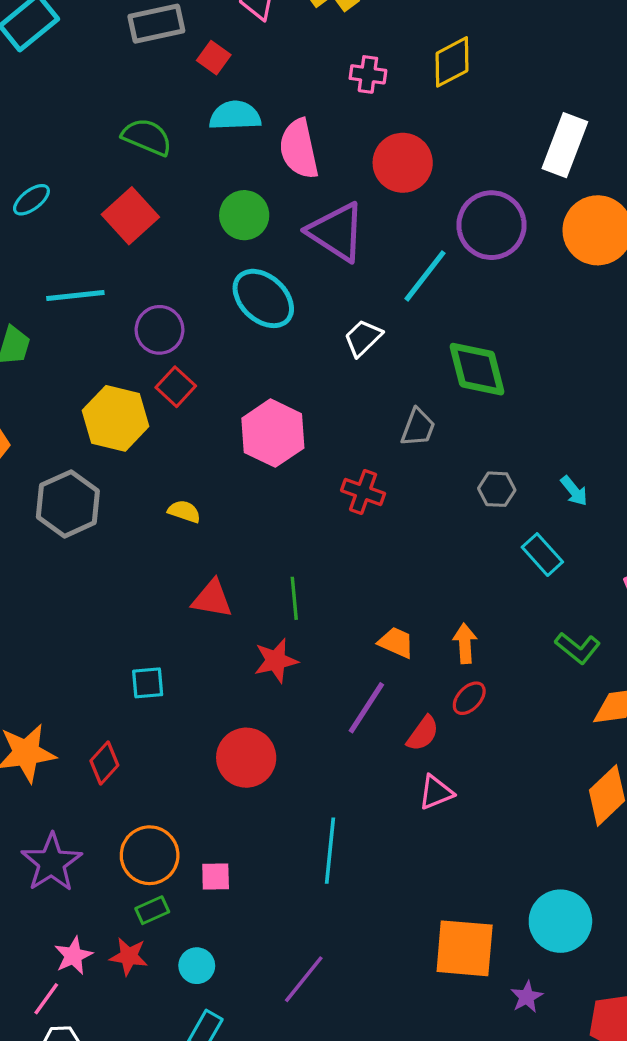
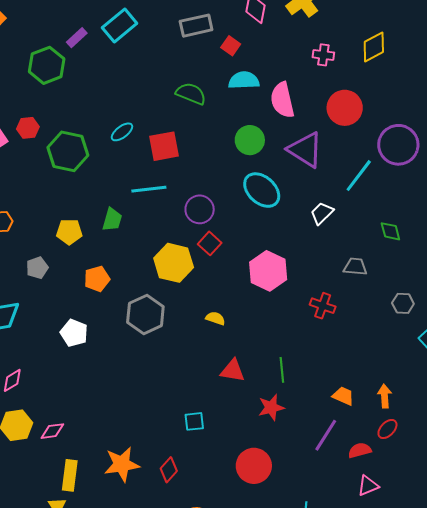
red square: (130, 216) -> (164, 146), moved, turned 32
green diamond: (477, 369) -> (390, 231), size x0.6
gray trapezoid: (418, 427) -> (355, 267), turned -105
red semicircle: (423, 733) -> (360, 450), turned -140

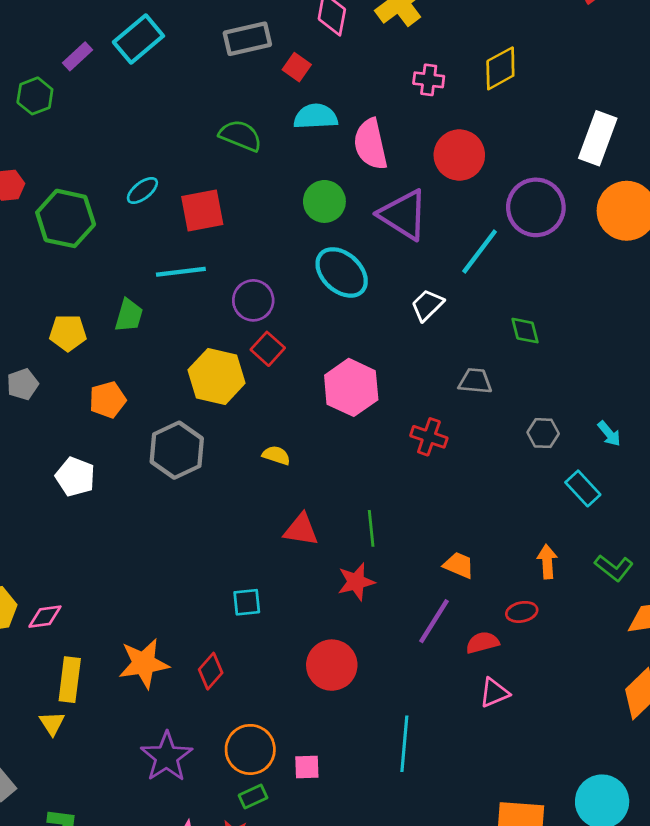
green hexagon: (47, 65) -> (35, 96), size x0.7
orange arrow: (385, 396) -> (547, 562), moved
red ellipse: (387, 429) -> (522, 612), turned 35

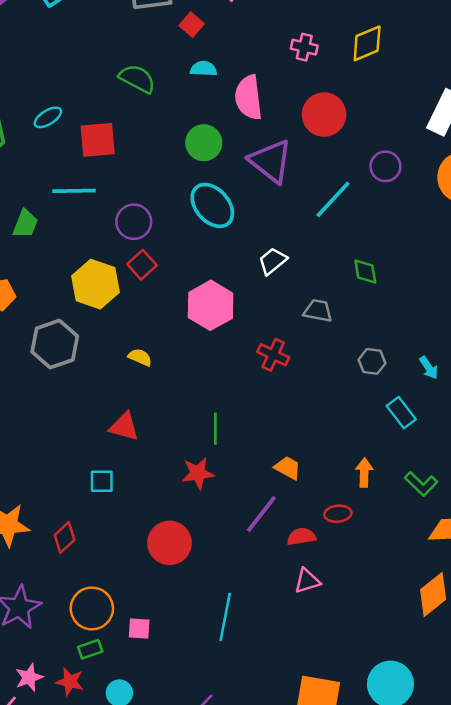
cyan semicircle: (316, 116) -> (204, 69), size x0.7
purple circle: (536, 207) -> (385, 166), size x0.6
white trapezoid: (427, 305) -> (273, 261), moved
red triangle: (301, 530) -> (124, 427), moved

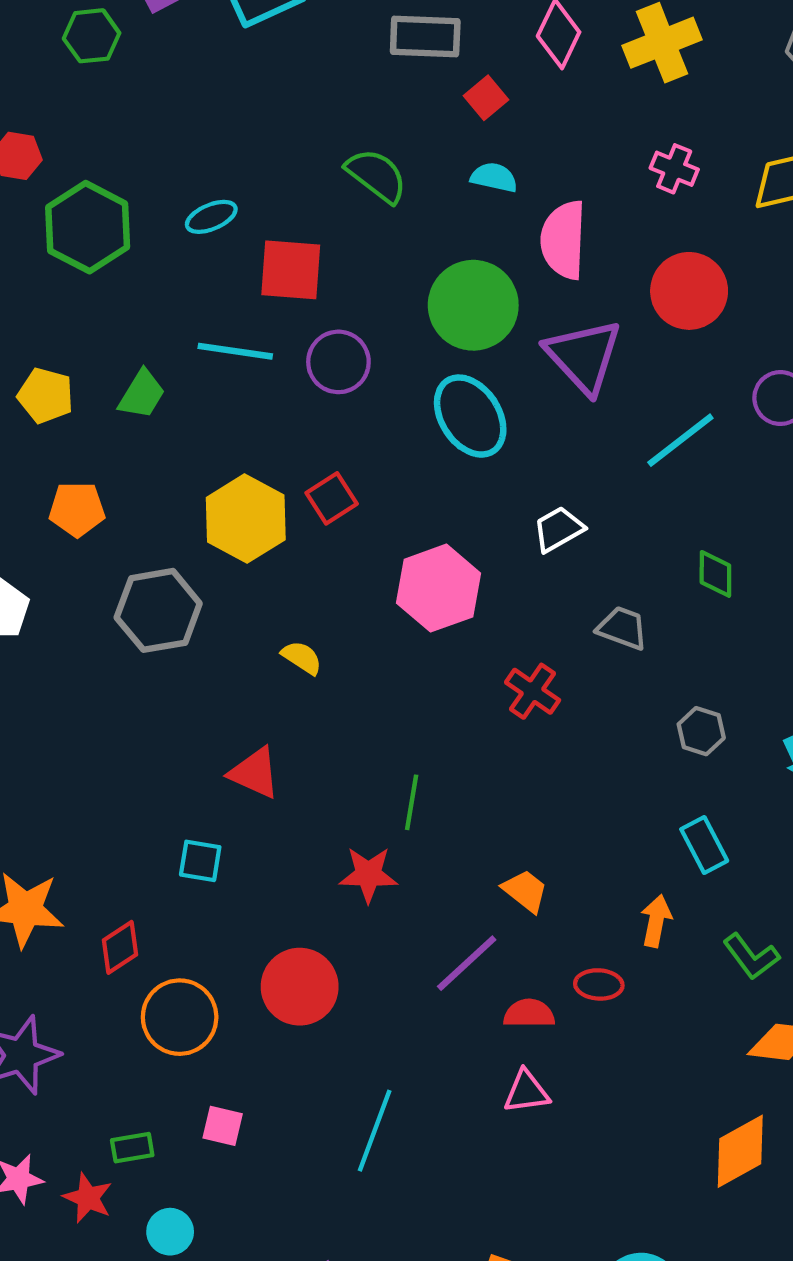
green circle: (204, 143) -> (473, 305), size x1.4
purple circle: (134, 222) -> (338, 362), moved
cyan rectangle: (401, 413) -> (704, 845), moved
orange circle: (92, 608) -> (180, 1017), moved

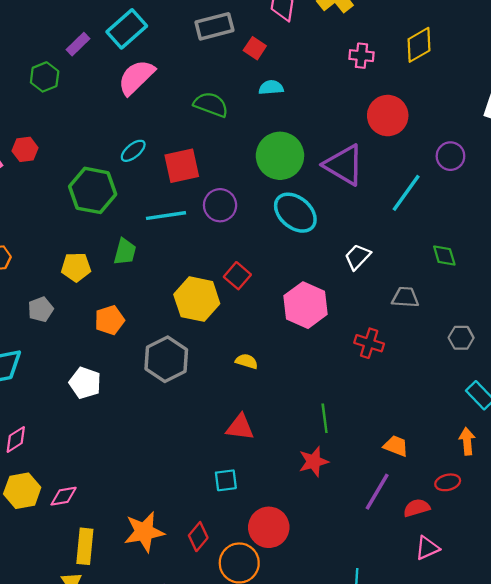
green hexagon: (88, 227) -> (93, 190), moved
pink semicircle: (563, 240) -> (136, 77), moved, turned 60
red circle: (300, 987) -> (269, 527), moved

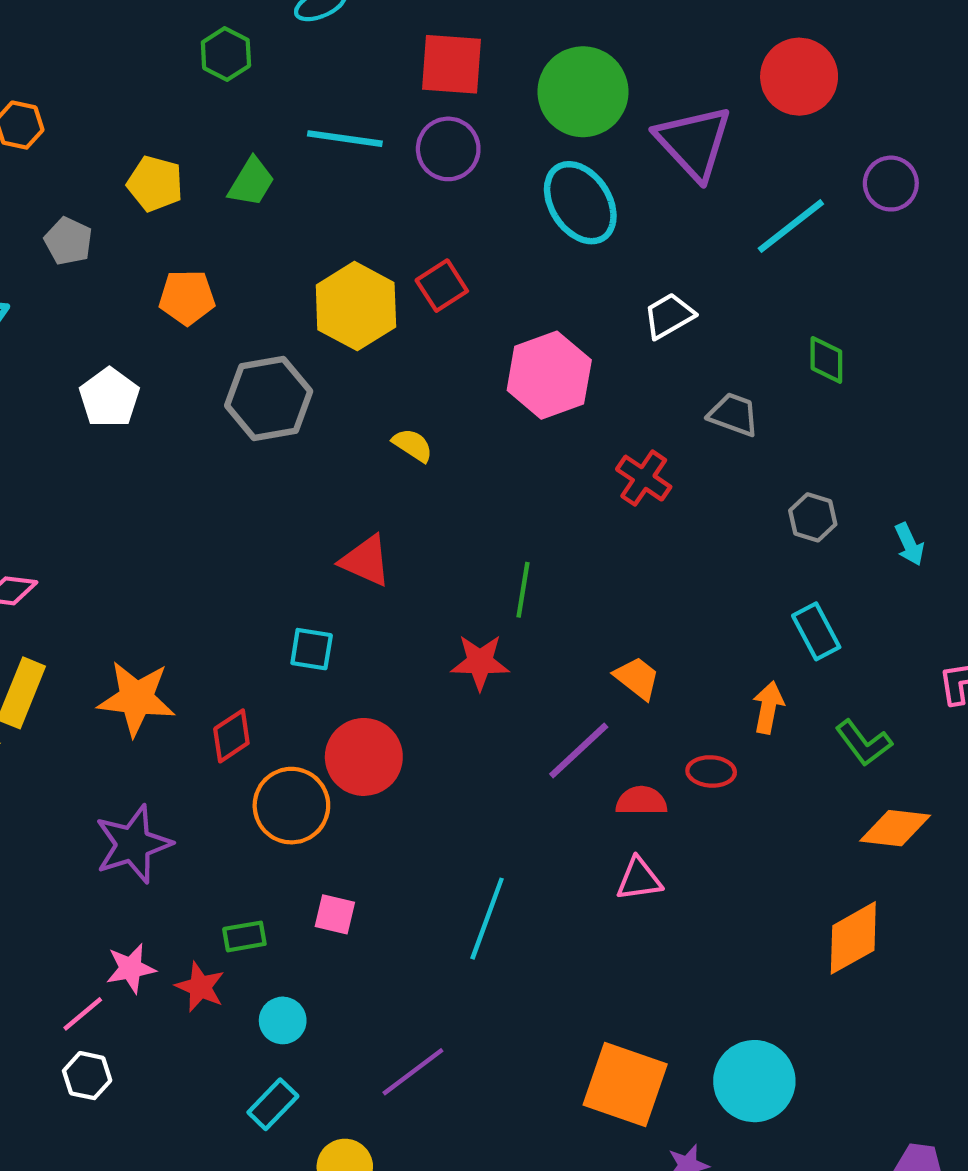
red square: (182, 166) -> (452, 64), moved
green hexagon: (93, 190) -> (226, 54), size x0.6
gray pentagon: (41, 309) -> (68, 241), turned 30

